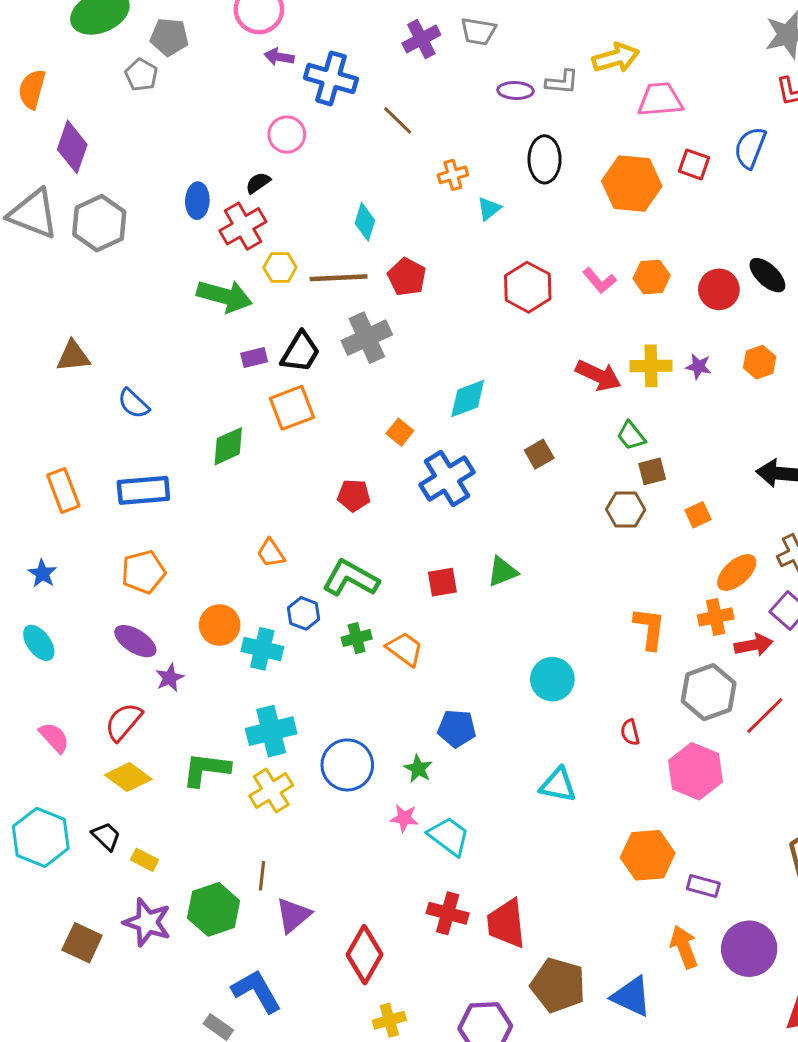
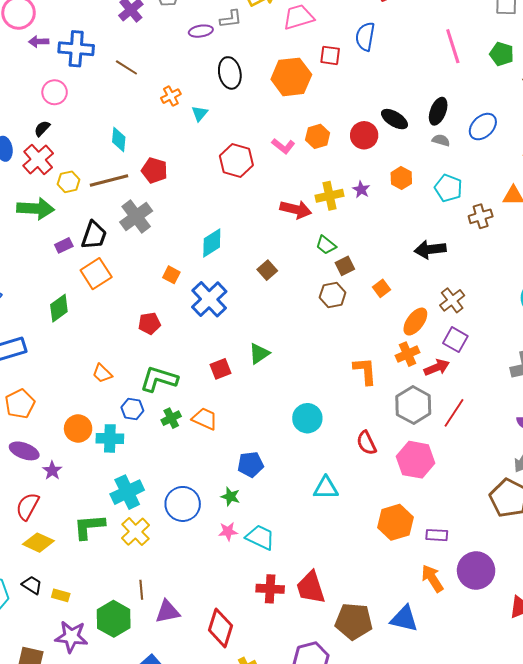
purple star: (698, 366) -> (361, 190), turned 30
red semicircle: (630, 732) -> (367, 443), size x1.4
purple triangle: (293, 915) -> (168, 612), turned 40

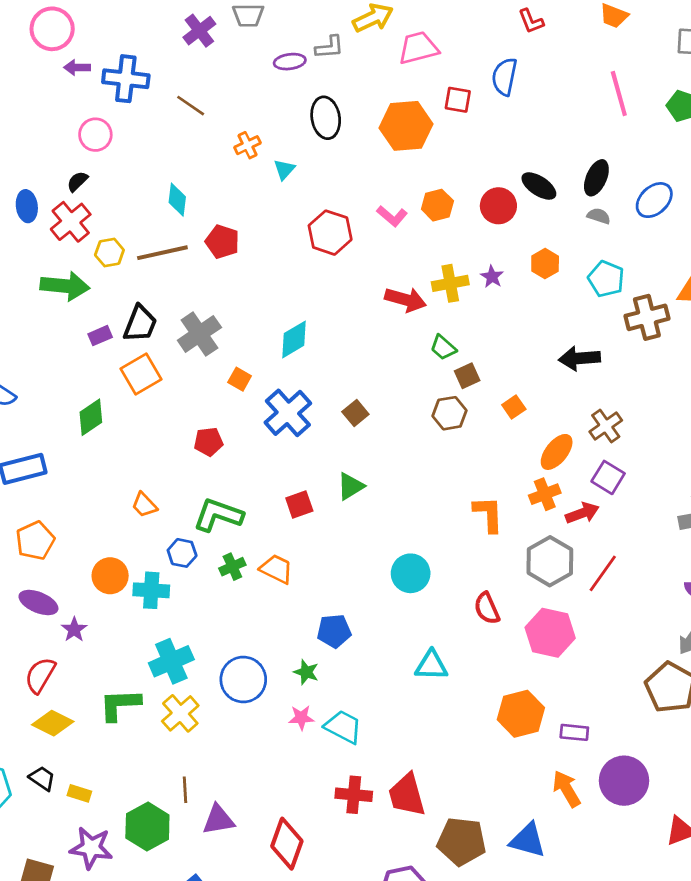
brown cross: (481, 216) -> (647, 317), size x1.4
gray cross: (136, 217) -> (199, 334), moved
brown square: (267, 270) -> (355, 413), moved

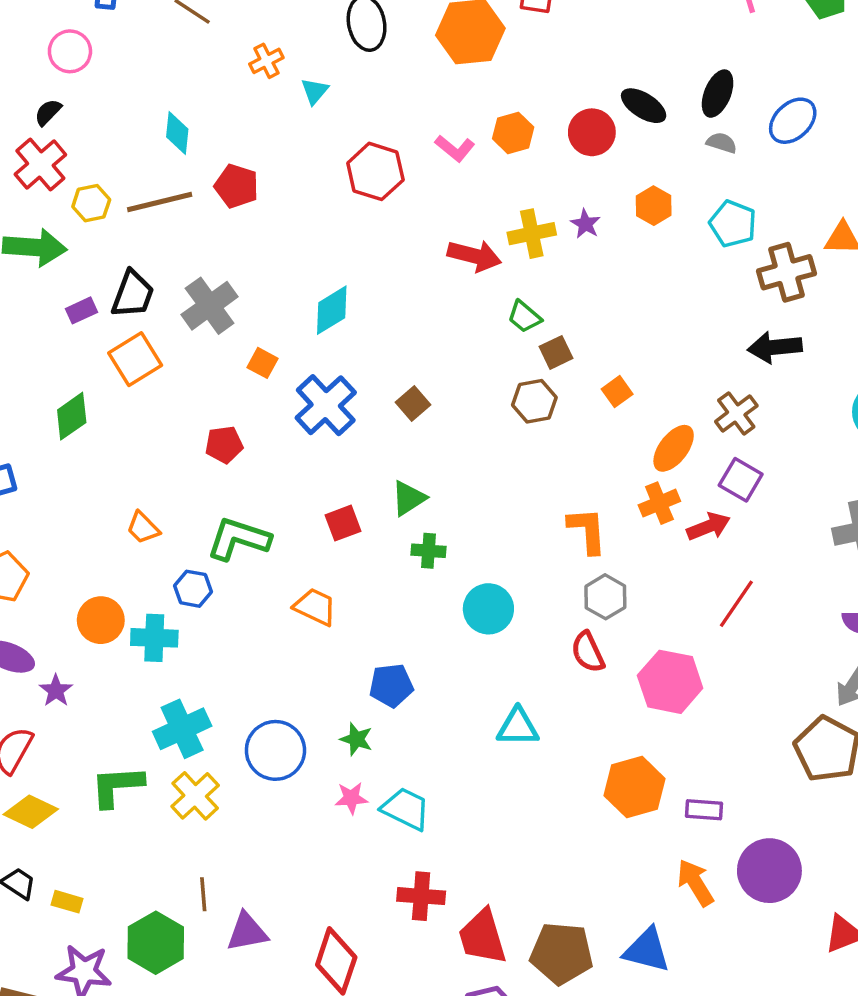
black arrow: (579, 358) -> (775, 347), moved
gray hexagon: (550, 561) -> (605, 597), moved, size x0.7
green cross: (232, 567) -> (429, 551), moved, turned 30
red trapezoid: (407, 795) -> (482, 937), moved

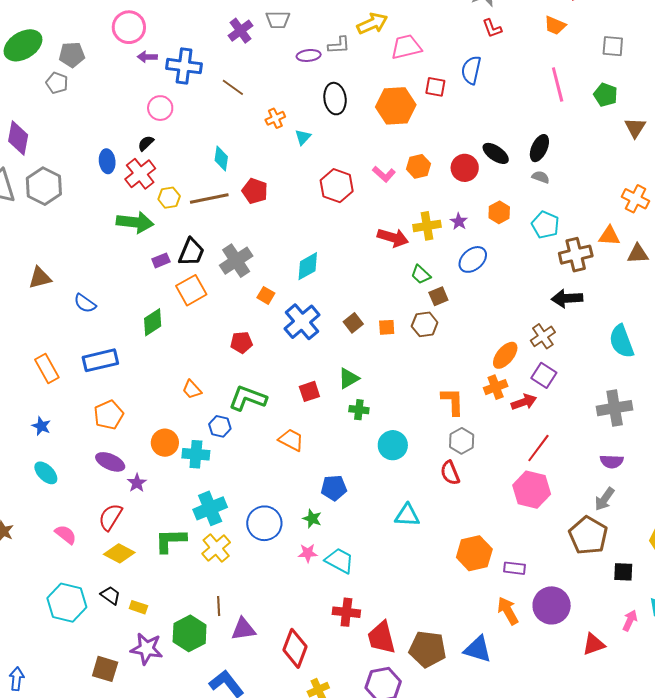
blue ellipse: (793, 121) -> (473, 259), moved
orange square: (617, 392) -> (387, 327), moved, turned 30
pink hexagon: (670, 682) -> (532, 490), moved

